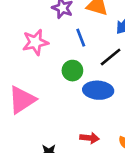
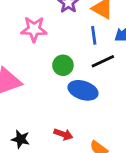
blue line: (81, 38) -> (94, 35), moved

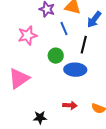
blue line: (94, 35) -> (64, 29), moved
black line: (103, 61) -> (84, 45), turned -36

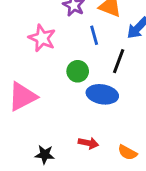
pink star: (27, 35) -> (42, 38), turned 30

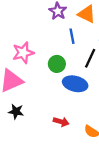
pink star: (42, 38) -> (23, 53), moved, turned 30
black star: (45, 155) -> (16, 112), moved

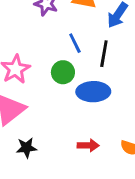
blue line: (72, 36) -> (75, 43), moved

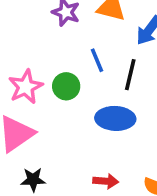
green circle: (63, 72) -> (66, 86), moved

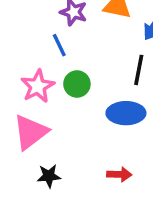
blue line: (97, 60) -> (59, 45), moved

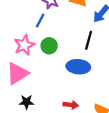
blue line: (59, 45) -> (40, 20), turned 48

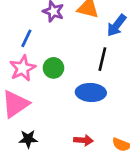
blue line: (40, 20) -> (26, 38), moved

